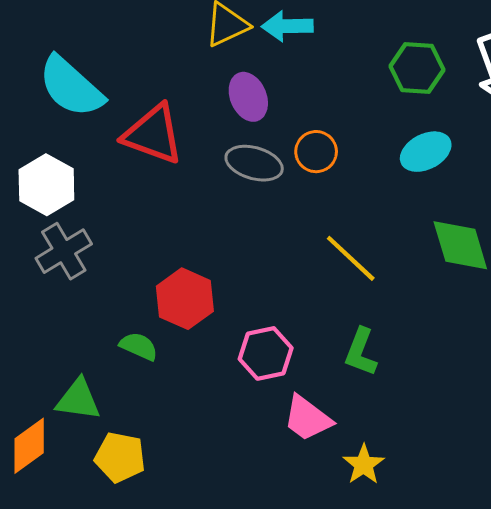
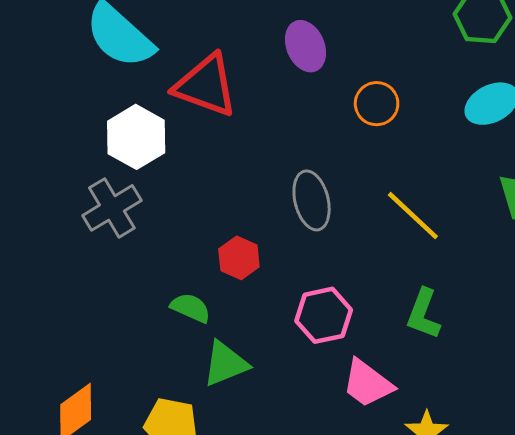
gray ellipse: (254, 163) -> (312, 200), moved, turned 60
white hexagon: (46, 185) -> (136, 137), moved
red hexagon: (185, 299) -> (239, 258), size x0.7
green triangle: (78, 400) -> (225, 364), moved, turned -30

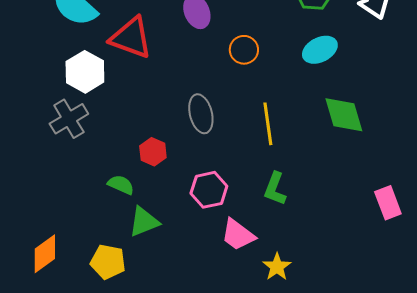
yellow line: (413, 216) -> (268, 124), turned 39

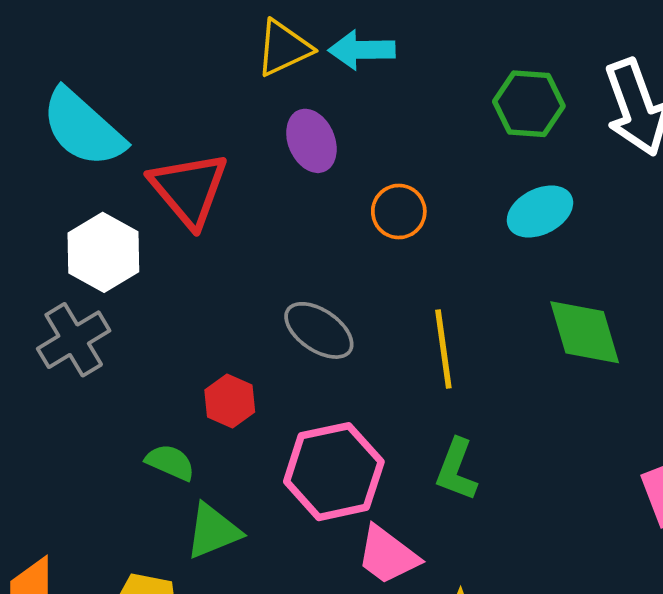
red triangle: (131, 38) -> (189, 189), turned 30
gray ellipse: (201, 114) -> (319, 330), turned -42
pink hexagon: (209, 190) -> (334, 472), size x1.4

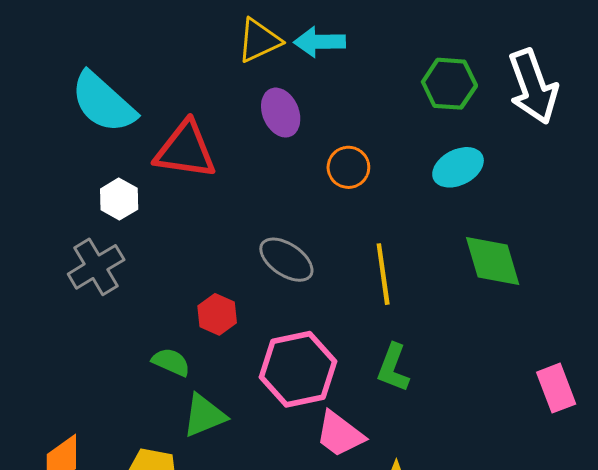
red triangle: (189, 189) -> (185, 150), turned -42
white hexagon: (103, 252) -> (119, 199), size x0.7

